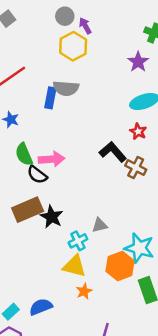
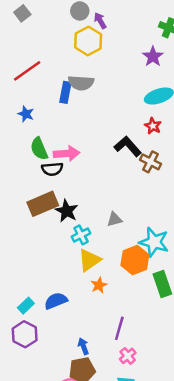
black semicircle: (37, 175) -> (52, 169), turned -42
cyan cross: (78, 241) -> (81, 235), moved
yellow triangle: (74, 266) -> (89, 260), turned -50

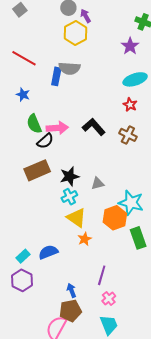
red line: (27, 71) -> (24, 58), turned 65
black L-shape: (128, 146) -> (94, 127), moved
black semicircle: (52, 169) -> (45, 141), turned -36
black star: (67, 211) -> (69, 176), moved, turned 30
yellow triangle: (89, 260) -> (76, 218), turned -50

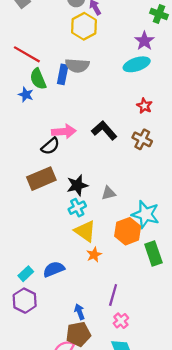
cyan ellipse: (135, 79) -> (137, 64), moved
green semicircle: (34, 124) -> (38, 79), moved

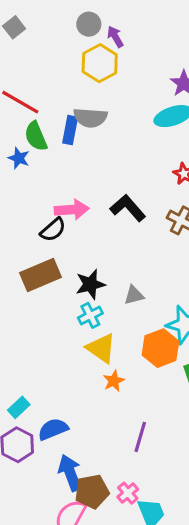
blue semicircle: (54, 269) -> (53, 429), moved
blue arrow: (79, 312) -> (70, 473), moved, size x1.6
pink cross: (121, 321) -> (128, 493), moved

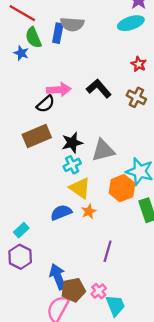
gray triangle: (134, 295) -> (103, 150), size x1.6
blue semicircle: (53, 429) -> (61, 212), moved

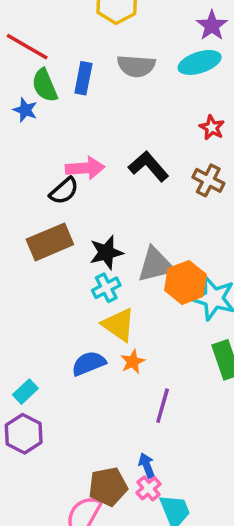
gray semicircle: (72, 24) -> (136, 66), moved
orange hexagon: (122, 188) -> (185, 282), moved
purple line: (108, 251) -> (163, 406), moved
blue arrow: (58, 277) -> (147, 465), moved, size x0.6

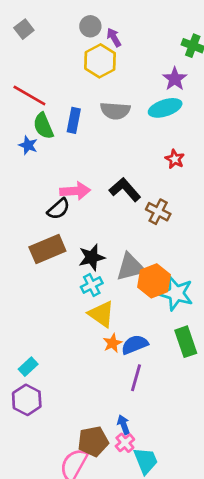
brown cross: (208, 180) -> (158, 212), moved
blue semicircle: (89, 363) -> (135, 344), moved

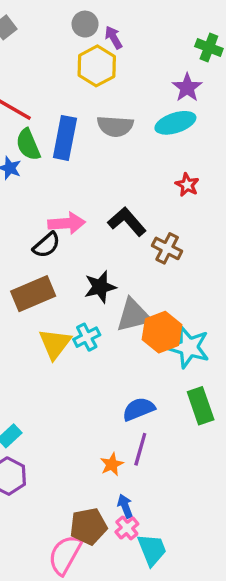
blue rectangle: (74, 120) -> (65, 138), size x1.4
black star: (92, 257) -> (100, 287), moved
yellow triangle: (101, 314) -> (55, 344), moved, turned 32
orange star: (112, 343) -> (112, 464), moved

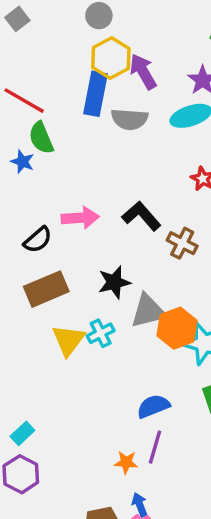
purple arrow: (113, 37) -> (143, 72), moved, size x1.5
blue rectangle: (65, 138) -> (96, 94), moved
black semicircle: (47, 245) -> (38, 240), moved
orange star: (112, 464) -> (126, 462), turned 30

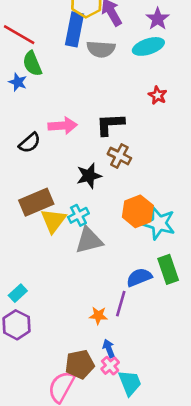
black L-shape: (141, 216) -> (110, 124), turned -52
brown cross: (182, 243) -> (119, 156), moved
brown rectangle: (46, 289) -> (36, 202), moved
gray triangle: (148, 311) -> (89, 240), moved
blue semicircle: (153, 406) -> (139, 277), moved

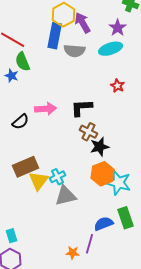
black star: (89, 176) -> (100, 147), moved
cyan rectangle: (18, 293) -> (12, 236), turned -64

